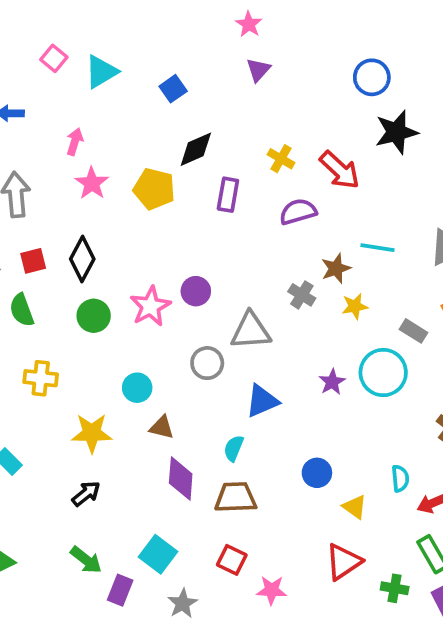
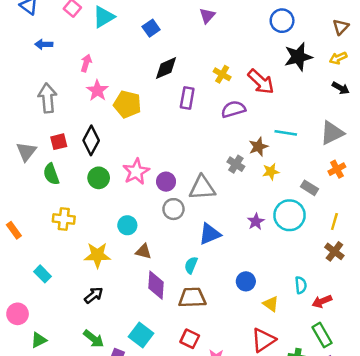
yellow pentagon: (154, 189) -> (127, 104), moved
purple circle: (196, 291) -> (166, 182), moved

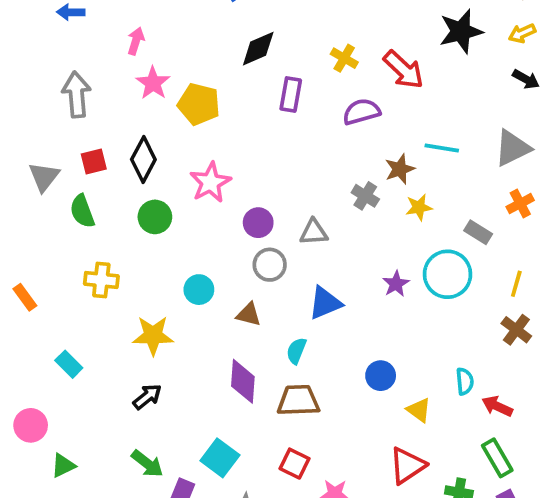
pink star: (136, 172) -> (210, 182), moved
gray triangle: (202, 188) -> (314, 232), size x0.7
brown triangle: (144, 251) -> (249, 314), moved
red arrow: (322, 301) -> (497, 406), turned 48

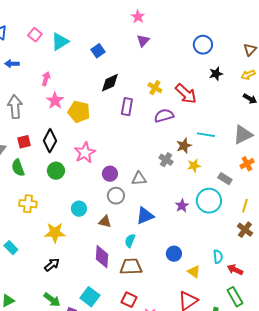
black star: (461, 31) -> (216, 74), size x0.6

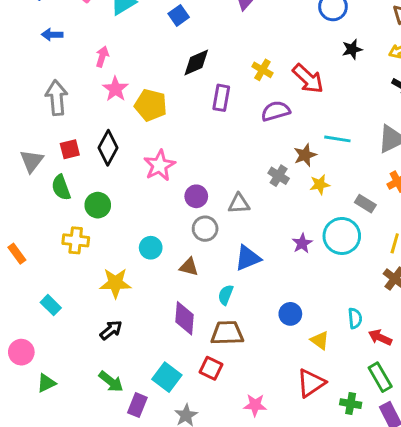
green circle: (56, 171) -> (98, 205), moved
red square: (129, 300) -> (211, 368), moved

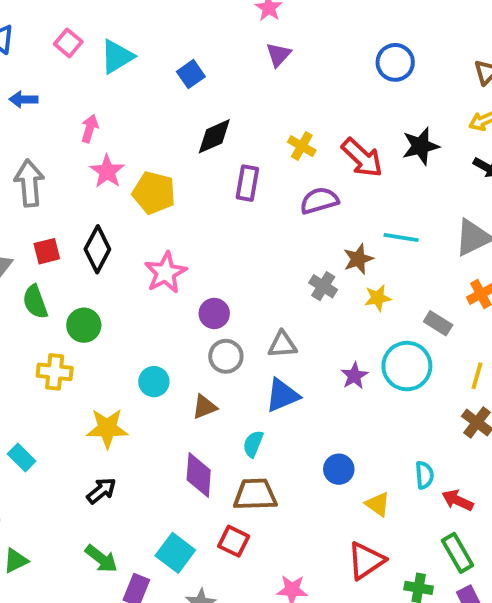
black star: (352, 49) -> (421, 146), moved, size x1.4
gray triangle: (239, 204) -> (282, 345), moved
brown triangle: (189, 267) -> (204, 407), turned -36

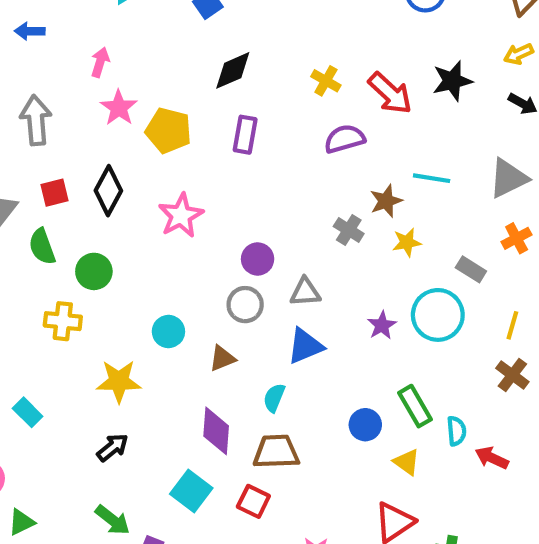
purple rectangle: (247, 183) -> (245, 135), moved
purple circle: (214, 313) -> (258, 259), moved
cyan square: (175, 553) -> (191, 491), moved
green rectangle: (458, 553) -> (415, 406), moved

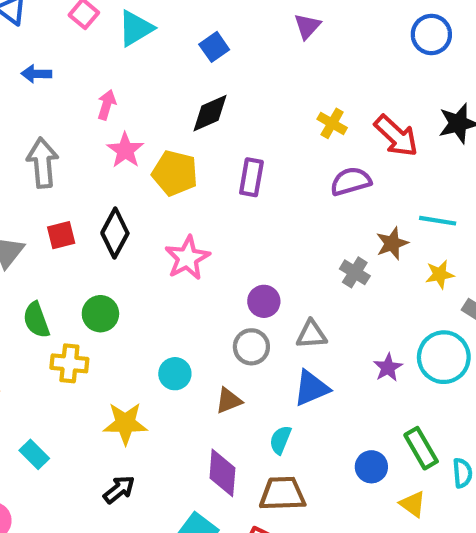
black diamond: (233, 70) -> (210, 113), moved
yellow star: (407, 242) -> (440, 274), moved
green semicircle: (42, 247) -> (36, 320), moved

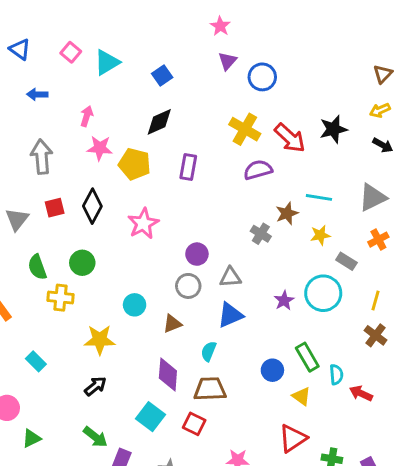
blue circle: (431, 34) -> (262, 77), moved
yellow cross: (332, 123) -> (245, 129), size x1.5
pink star: (125, 150) -> (100, 148), turned -30

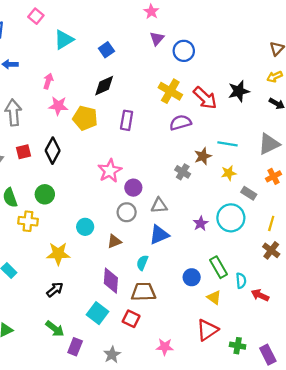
pink square: (71, 52) -> (36, 16), moved
pink star: (143, 224) -> (110, 171), moved

